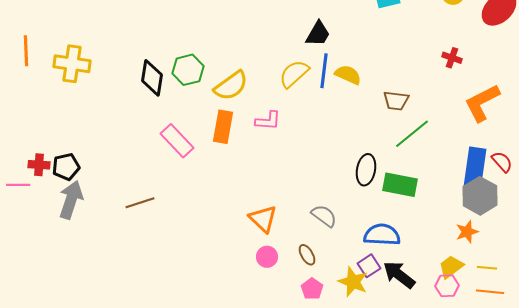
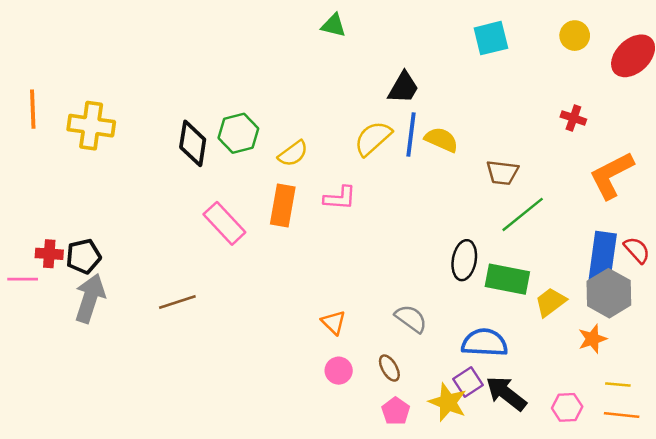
yellow semicircle: (231, 86) -> (293, 154), size x0.7
orange triangle: (263, 219) -> (334, 322), size x0.7
yellow trapezoid: (451, 267) -> (551, 302), moved

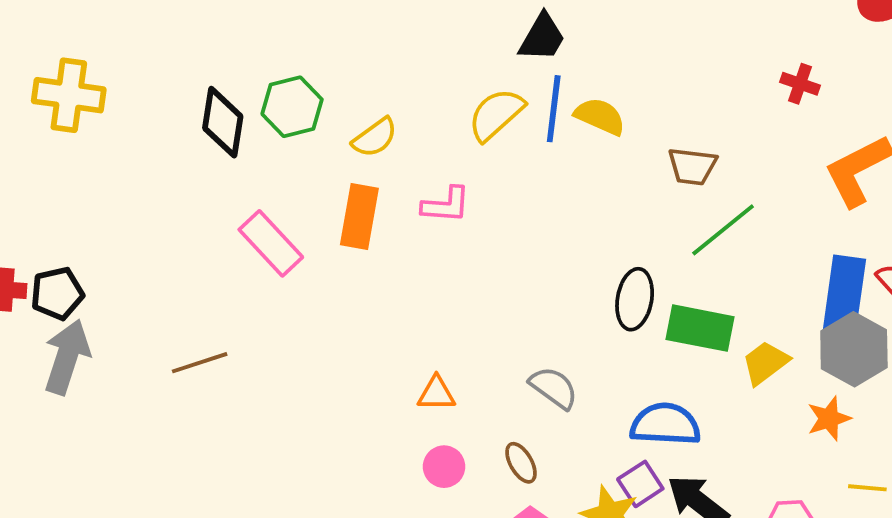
orange triangle: (334, 322) -> (436, 393), turned -44

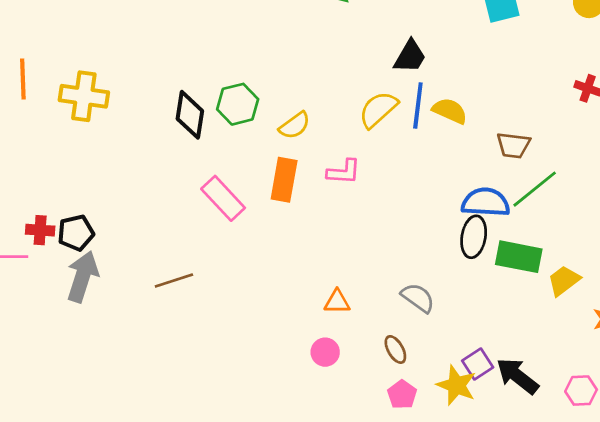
blue semicircle: (665, 424) -> (486, 202), moved
pink circle: (444, 467) -> (325, 352), moved

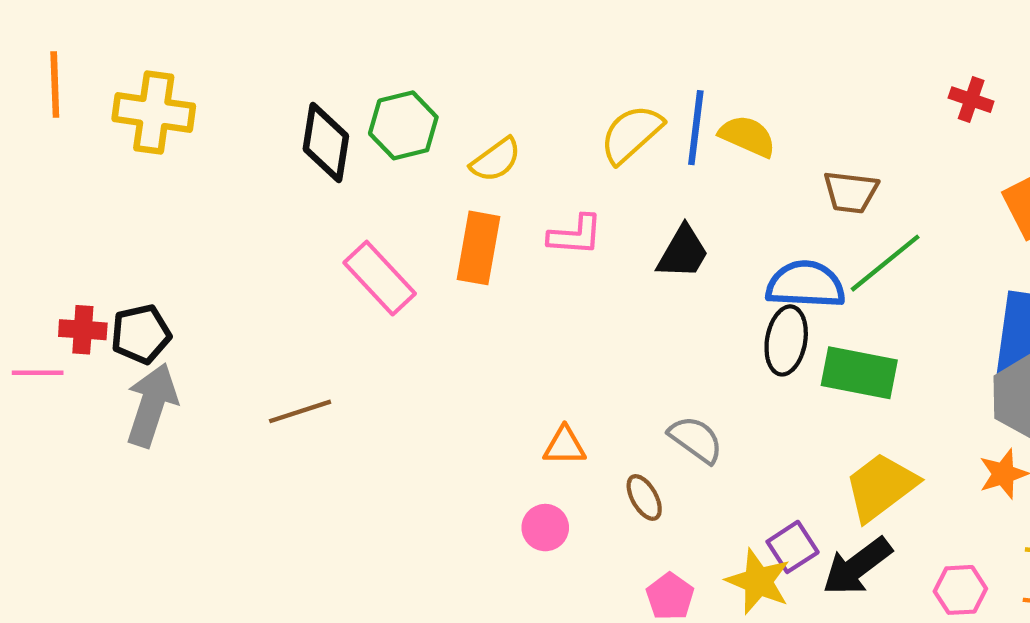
black trapezoid: (410, 56) -> (683, 252), moved
yellow trapezoid: (564, 281) -> (881, 487), moved, size x1.4
brown ellipse: (395, 349) -> (644, 497), moved
black arrow: (517, 376) -> (857, 566), turned -75

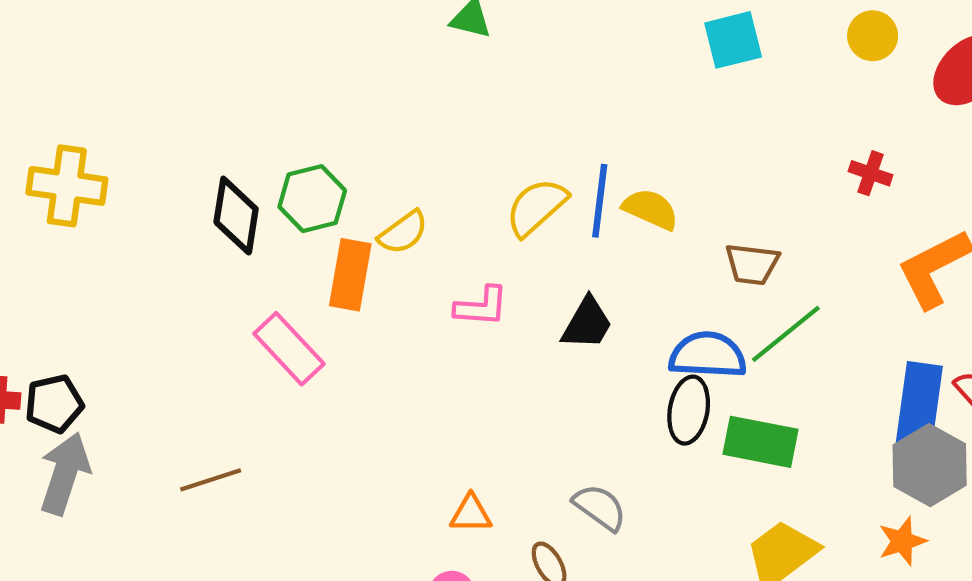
orange rectangle: (479, 248) -> (350, 275), moved

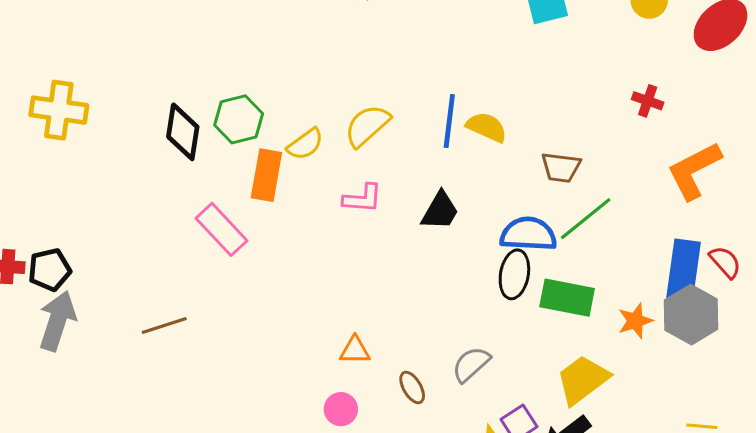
yellow semicircle: (536, 207) -> (367, 126), moved
gray semicircle: (600, 507) -> (471, 364), moved, turned -78
orange star: (902, 541) -> (635, 321), moved

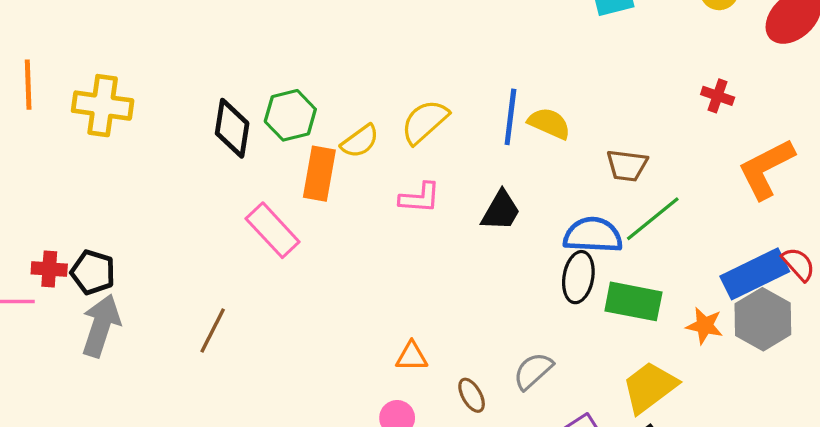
black pentagon: (50, 270) -> (93, 272), turned 30
blue rectangle: (683, 271) -> (755, 274), turned 56
orange star: (635, 321) -> (705, 326), turned 30
brown line: (164, 325) -> (213, 331), turned -45

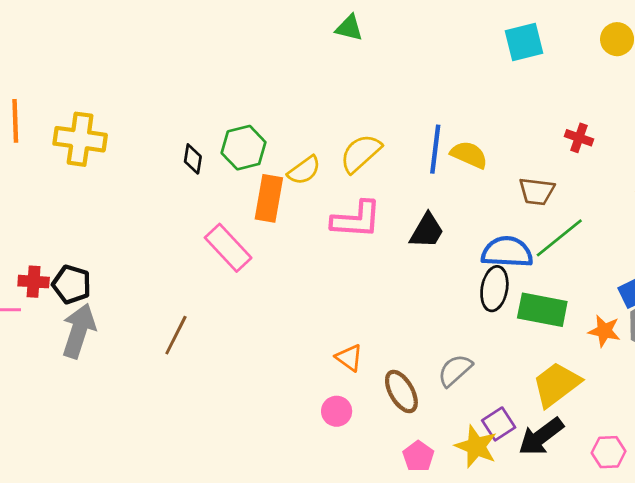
red cross: (718, 96) -> (579, 138), moved
black diamond: (232, 128) -> (193, 159), size x0.6
pink L-shape: (420, 198) -> (356, 220), size x1.4
orange triangle: (412, 356) -> (349, 358), turned 36
brown ellipse: (472, 395) -> (401, 392), size x1.4

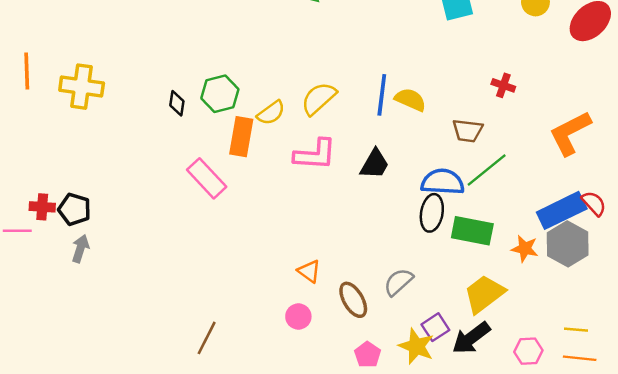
gray arrow: (79, 331) -> (80, 249), size x0.6
brown line: (176, 335) -> (207, 338), moved

